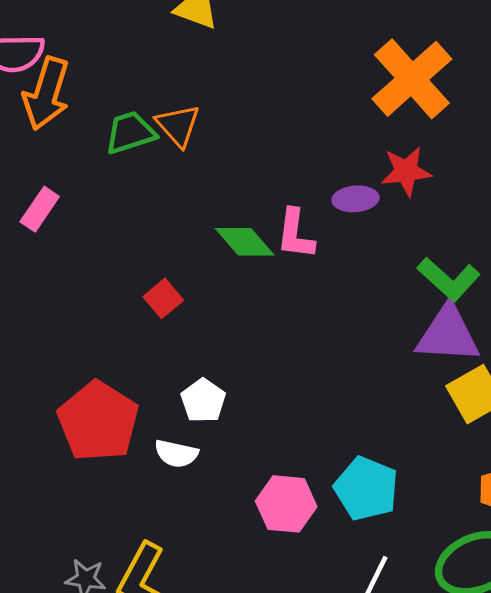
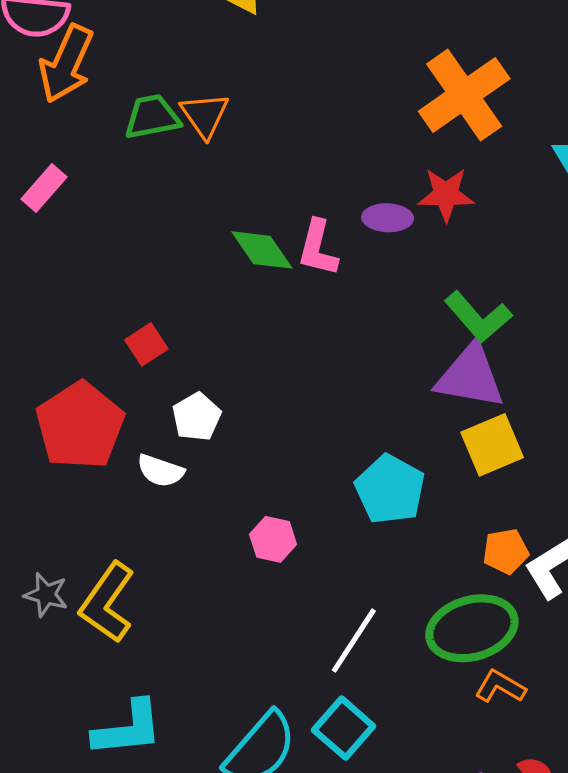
red square: (163, 298) -> (146, 344), moved
cyan pentagon: (366, 489) -> (390, 489), moved
pink hexagon: (286, 504) -> (273, 539), size x0.7

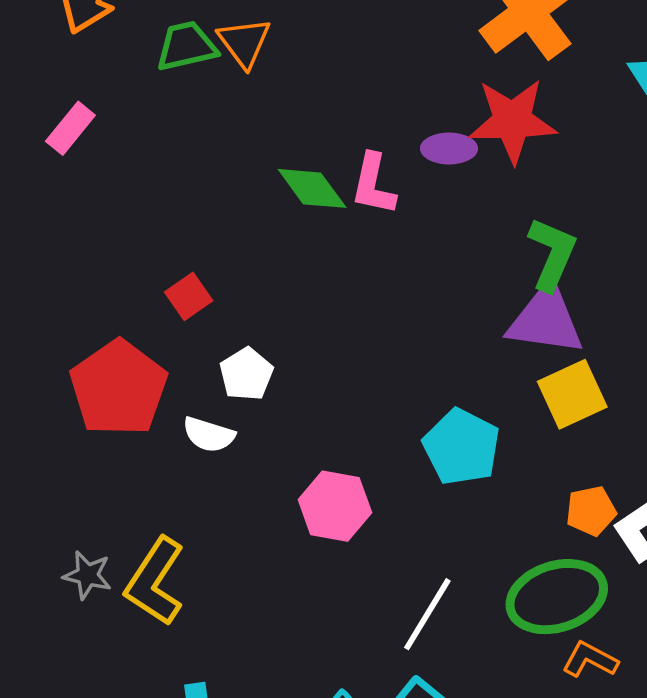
red star: (446, 194) -> (512, 121), size x1.4
green L-shape: (478, 317) -> (552, 254), turned -114
pink hexagon: (273, 539) -> (335, 506), size x1.4

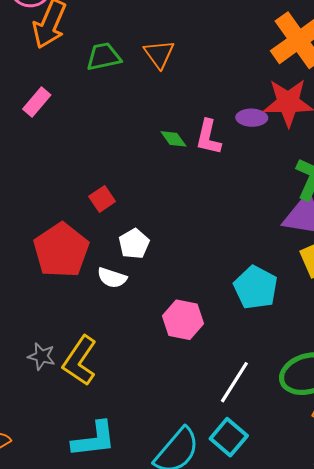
orange triangle: (244, 42) -> (159, 54), moved
green diamond: (312, 188) -> (173, 139), size x0.7

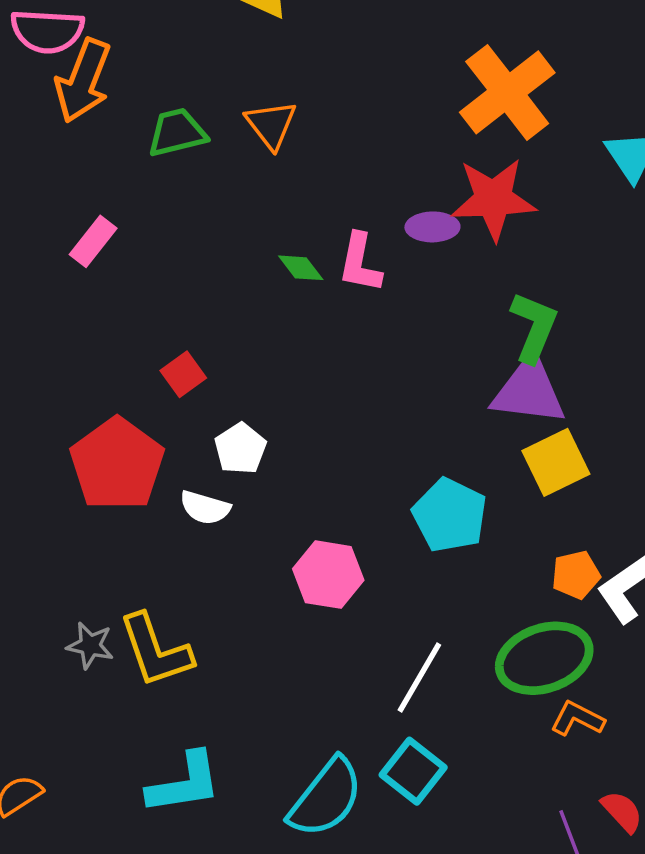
pink rectangle: (37, 102) -> (93, 241), moved
yellow L-shape: (80, 361) -> (156, 651), turned -51

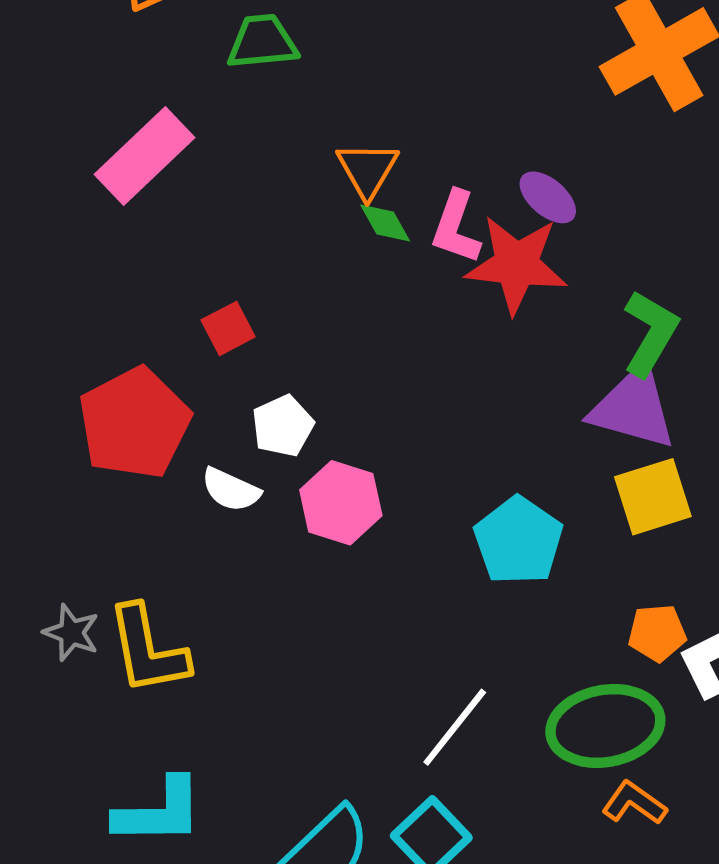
orange triangle: (271, 125) -> (367, 170), moved
red star: (493, 199) -> (516, 265), moved
purple ellipse: (432, 227) -> (548, 197), turned 33
pink rectangle: (93, 241) -> (144, 156), size x1.6
pink hexagon: (328, 575) -> (341, 503), moved

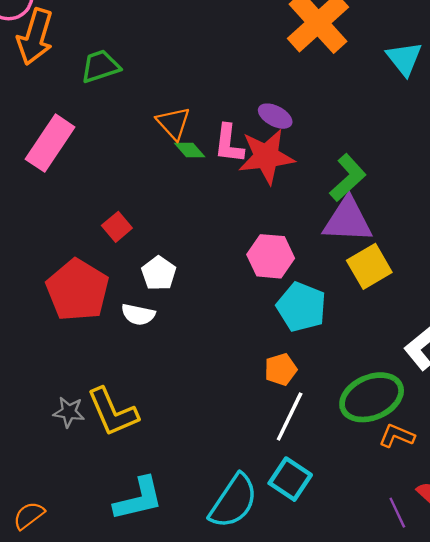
green L-shape: (650, 333) -> (348, 178), turned 30
pink hexagon: (341, 503) -> (271, 256), moved
orange pentagon: (657, 633) -> (281, 369), moved

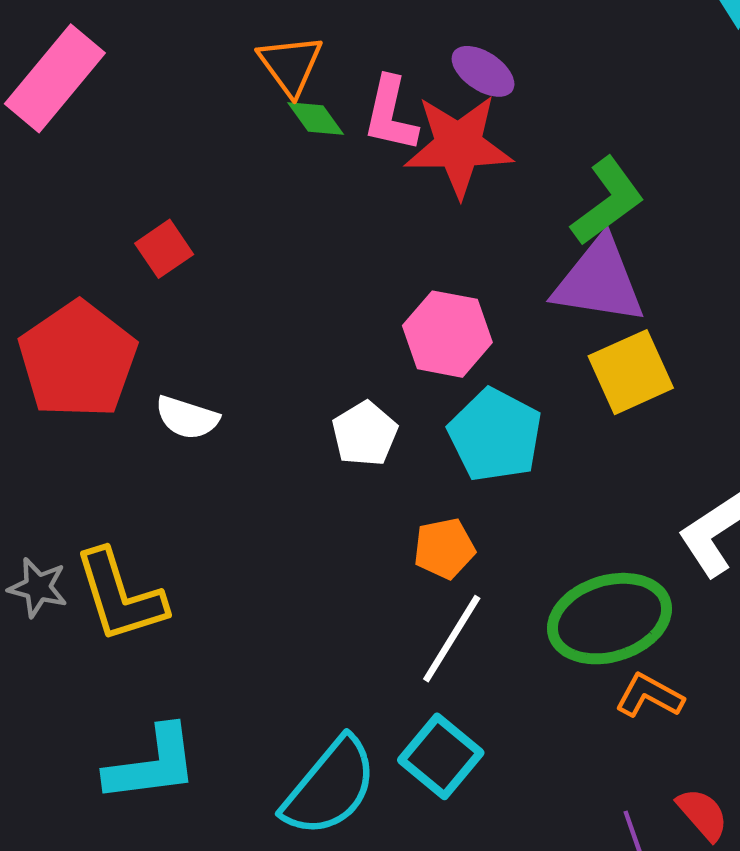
white pentagon: (159, 273) -> (365, 434), moved

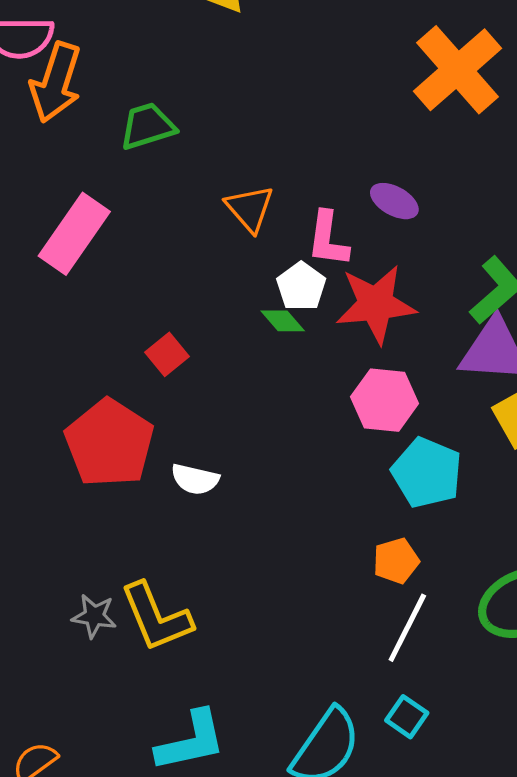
green diamond: (316, 119) -> (283, 321), moved
red star: (459, 146) -> (376, 304), moved
white pentagon: (365, 434) -> (301, 286), moved
cyan square: (441, 756) -> (407, 717), size x0.7

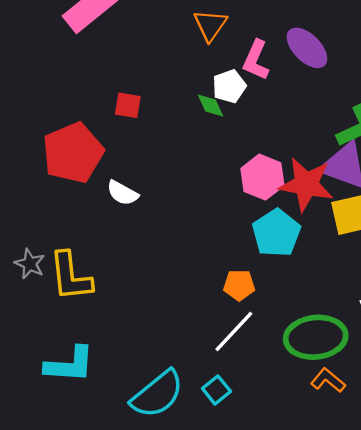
purple ellipse: (394, 201) -> (307, 48), size x1.4
red star: (376, 304) -> (306, 184), moved
red square: (167, 354) -> (128, 105), turned 32

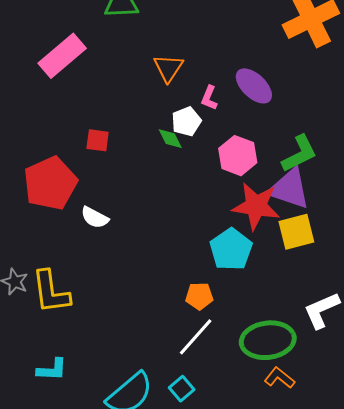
pink L-shape: (256, 60) -> (209, 98), size x0.7
pink hexagon: (262, 177) -> (238, 156), moved
cyan L-shape: (70, 365) -> (52, 370), size x0.7

